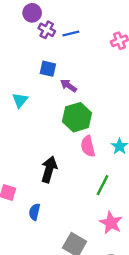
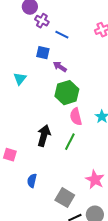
blue line: (71, 33) -> (62, 35), moved, turned 40
green line: (102, 185) -> (70, 142), moved
blue semicircle: (35, 212) -> (32, 181), moved

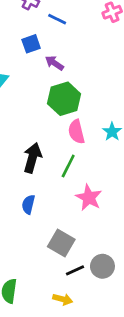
blue square: (43, 53) -> (31, 44), turned -32
pink star: (95, 180) -> (89, 198), moved
blue semicircle: (32, 181) -> (28, 204), moved

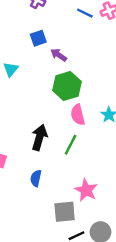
blue line: (57, 19) -> (85, 13), moved
pink star: (89, 198) -> (86, 190), moved
gray square: (61, 243) -> (65, 212), turned -35

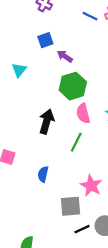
black arrow: (39, 138) -> (47, 121), moved

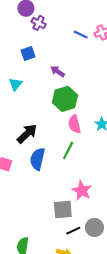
blue square: (45, 40) -> (28, 54), moved
black arrow: (47, 121) -> (27, 134), moved, turned 30
blue semicircle: (43, 174) -> (38, 159), moved, size x1.5

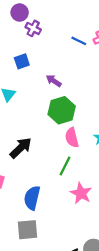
blue semicircle: (38, 159) -> (32, 198), moved
pink star: (82, 191) -> (81, 193), moved
gray square: (63, 210) -> (28, 230), moved

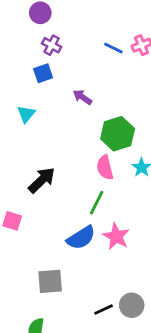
purple cross: (33, 28) -> (52, 45), moved
green hexagon: (62, 110) -> (118, 134), moved
blue semicircle: (32, 198) -> (81, 238), moved, turned -135

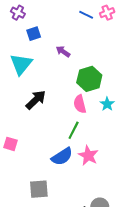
purple cross: (52, 45) -> (18, 13), moved
cyan triangle: (26, 114) -> (21, 64), size x1.6
black arrow: (42, 180) -> (36, 100), moved

